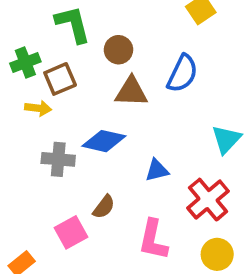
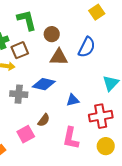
red cross: (208, 200) -> (101, 116), turned 30

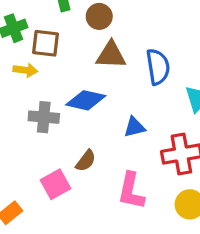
blue semicircle: (87, 47) -> (158, 67), moved, turned -35
brown square: (20, 50) -> (45, 43), turned 30

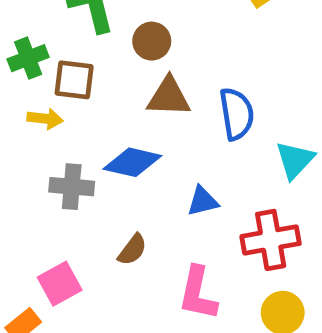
pink square: (56, 184) -> (60, 284), moved

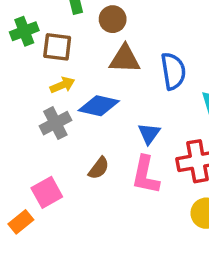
yellow arrow: (45, 119) -> (62, 85), moved, turned -30
gray cross: (72, 187) -> (55, 123), turned -32
blue triangle: (203, 201) -> (149, 133), turned -40
pink L-shape: (198, 293) -> (146, 175), moved

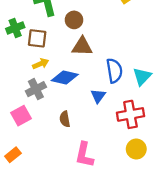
blue semicircle: (173, 71) -> (114, 71), moved
brown semicircle: (99, 168) -> (65, 119), turned 133
pink L-shape: (146, 175) -> (84, 155), moved
pink square: (47, 192) -> (21, 116), moved

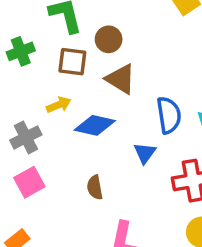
brown square: (37, 38) -> (72, 62), moved
brown triangle: (82, 46) -> (121, 79), turned 30
gray cross: (36, 89) -> (26, 137), moved

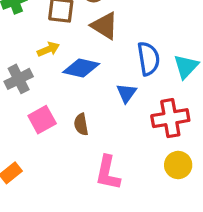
pink square: (29, 182) -> (42, 120), moved

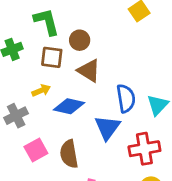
blue triangle: (127, 93) -> (107, 128), size x1.5
brown semicircle: (81, 124) -> (69, 154), size x1.5

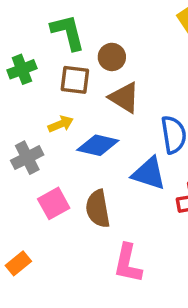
blue triangle: (107, 128) -> (149, 173), turned -48

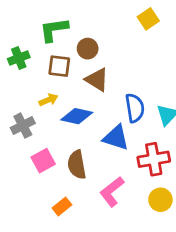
green L-shape: (68, 32) -> (54, 30), turned -84
orange rectangle: (18, 263) -> (62, 206), moved
pink L-shape: (128, 263) -> (112, 192), moved, turned 40

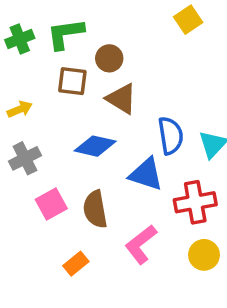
green cross: (19, 58) -> (20, 39), moved
yellow arrow: (48, 100) -> (20, 109), moved

